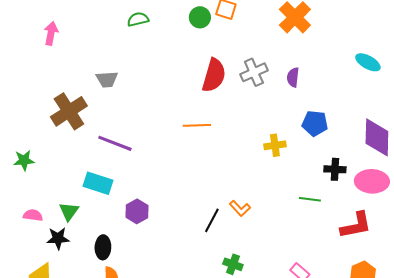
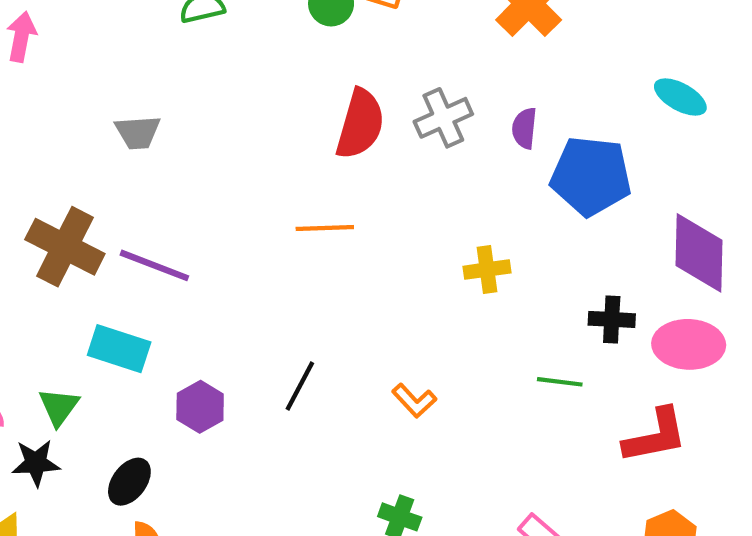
brown cross: (69, 111) -> (65, 247), moved, turned -30
blue pentagon: (315, 123) -> (591, 176), moved, size x1.5
black line: (212, 220) -> (300, 386), moved
black ellipse: (103, 247) -> (129, 482), turned 35

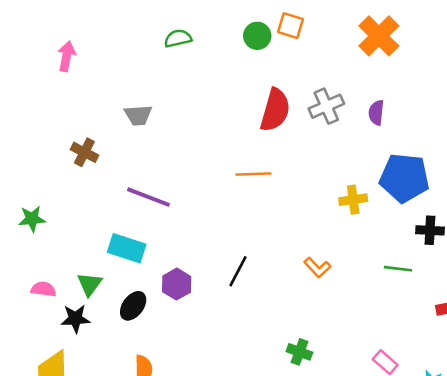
blue pentagon: (591, 176) -> (404, 178), moved
brown cross: (65, 247) -> (84, 152), moved, size x0.6
orange L-shape: (414, 401) -> (317, 267), moved
black ellipse: (129, 482) -> (133, 306), moved

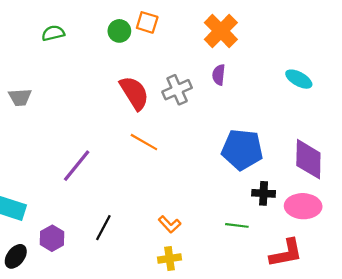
red semicircle: (275, 110) -> (134, 93), turned -48
purple semicircle: (376, 113) -> (219, 75), moved
orange line: (253, 174) -> (144, 142), moved, turned 32
purple line: (148, 197) -> (77, 166), moved, turned -72
yellow cross: (353, 200) -> (170, 259), moved

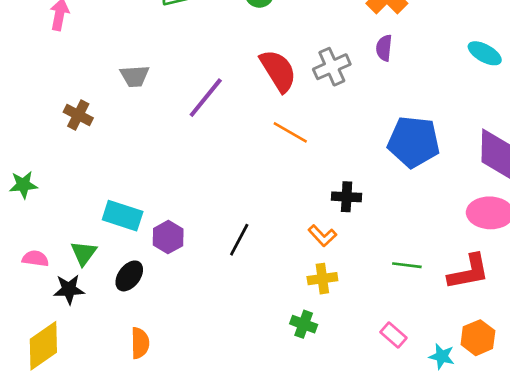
purple line: (77, 166) -> (206, 98), moved
black cross: (264, 193) -> (347, 197), moved
green line: (237, 225) -> (407, 265), moved
purple hexagon: (52, 238) -> (168, 237), moved

